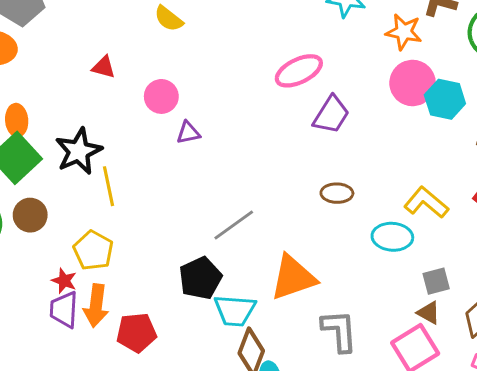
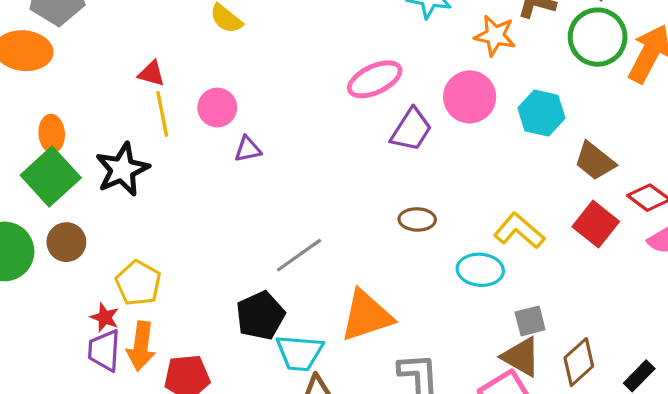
pink circle: (413, 83) -> (470, 97), moved
yellow line: (109, 186) -> (162, 114), moved
brown triangle: (429, 313) -> (521, 357), size x1.5

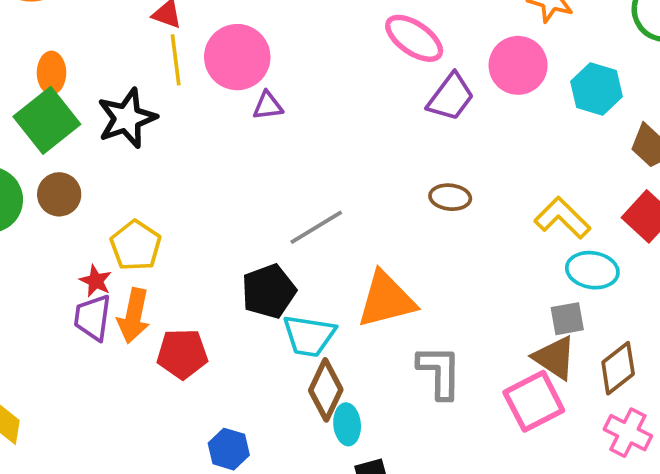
pink ellipse: (375, 79) -> (414, 38), turned 56
pink circle: (217, 108) -> (237, 57), size x1.5
cyan ellipse: (480, 270) -> (592, 270), moved

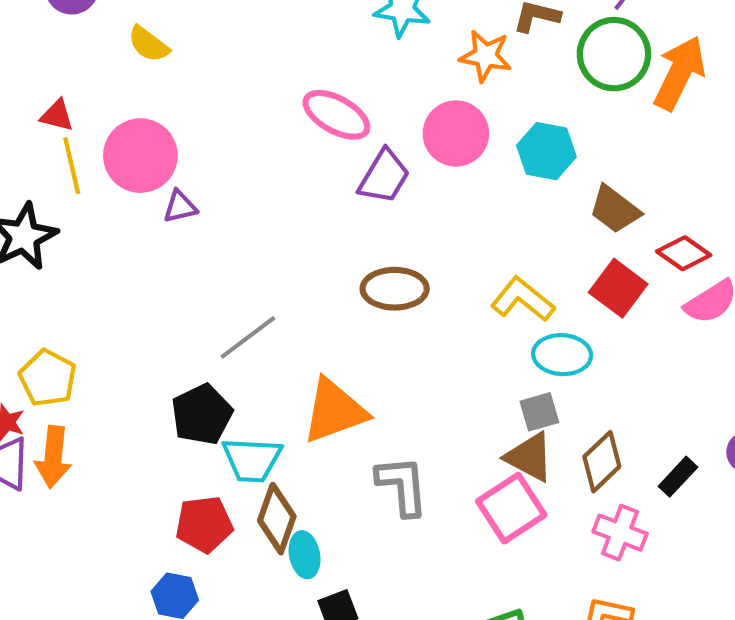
brown ellipse: (450, 197) -> (395, 289), size x1.4
red pentagon: (182, 354) -> (204, 524), moved

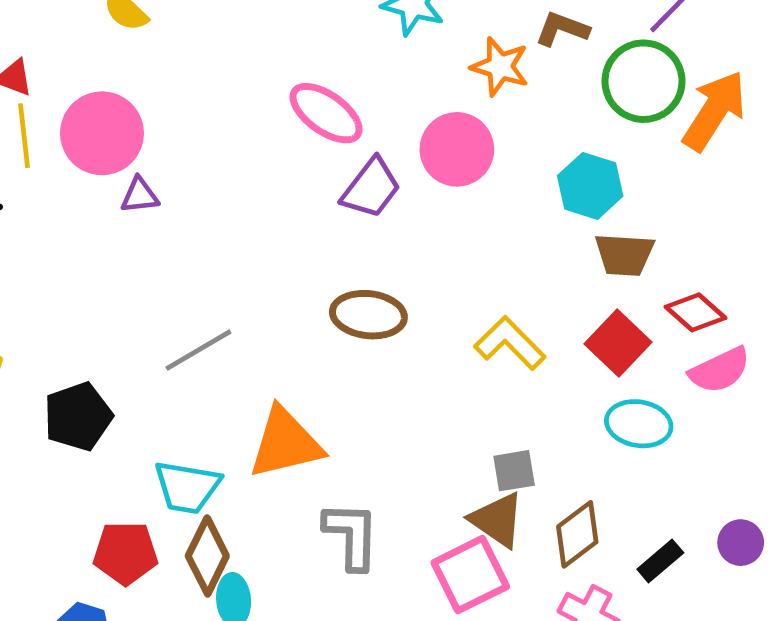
cyan hexagon: (546, 151) -> (590, 186), moved
brown trapezoid: (615, 209) -> (624, 255), turned -40
cyan ellipse: (562, 355) -> (639, 424), moved
black pentagon: (202, 414) -> (78, 416), moved

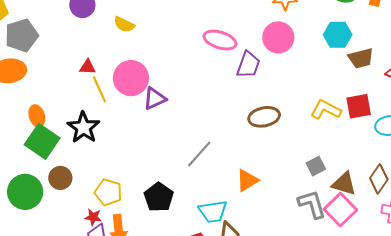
purple triangle: (140, 195) -> (155, 98), size x1.4
red square: (618, 343) -> (359, 106), moved, turned -36
orange triangle: (285, 443) -> (247, 180), size x0.7
gray square: (514, 471) -> (316, 166), moved
gray L-shape: (351, 535) -> (312, 204), moved

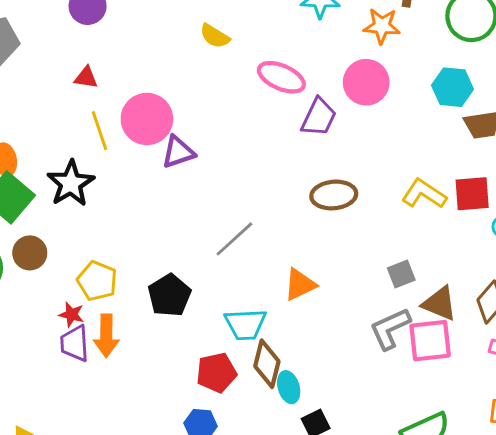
yellow semicircle: (124, 24) -> (215, 36), moved
red triangle: (88, 67) -> (86, 78), moved
gray L-shape: (312, 204) -> (390, 329), turned -104
pink square: (340, 210) -> (430, 341), turned 32

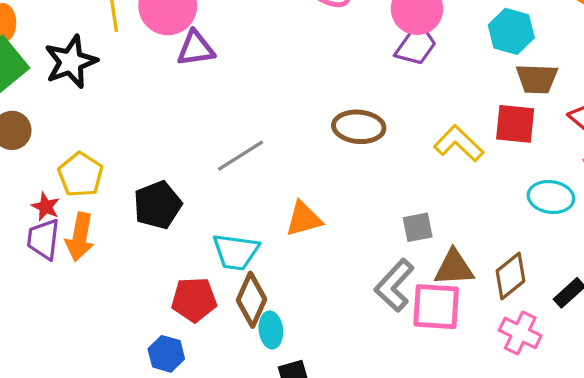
purple trapezoid: (319, 117) -> (416, 45), moved
red square: (472, 194) -> (515, 124), moved
brown triangle: (439, 304) -> (454, 268), turned -36
gray L-shape: (390, 329) -> (394, 285), turned -33

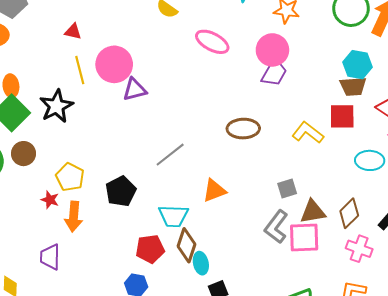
cyan hexagon: (511, 31) -> (357, 65), moved
purple trapezoid: (43, 239) -> (50, 257), moved

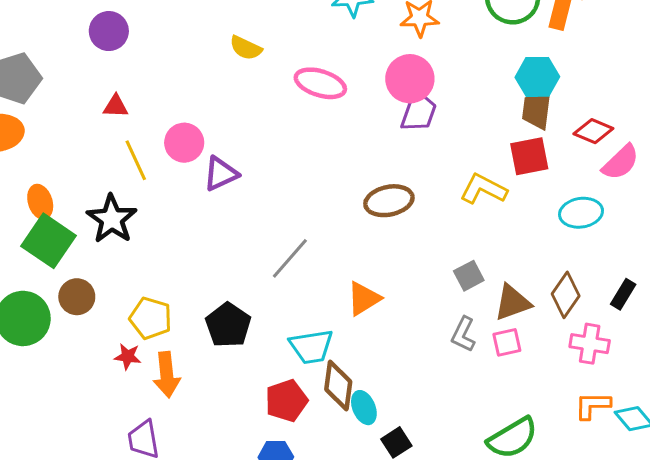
pink circle: (114, 64) -> (184, 143), size x0.7
brown trapezoid: (353, 86) -> (537, 110), turned 112
gray L-shape: (276, 227) -> (463, 334), size x0.7
pink square: (304, 238) -> (507, 342), size x0.6

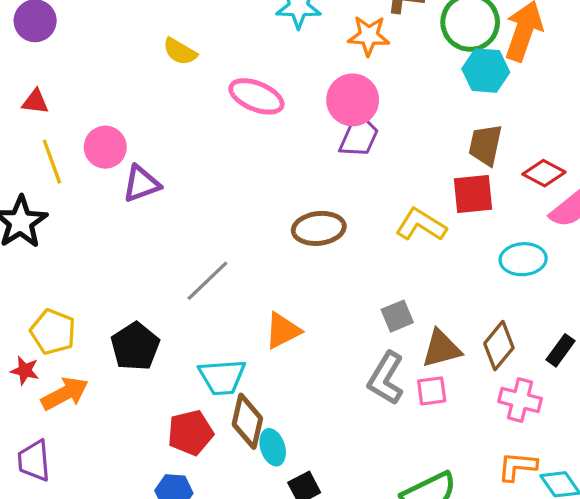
cyan hexagon: (537, 77) -> (486, 71), moved
gray L-shape: (463, 334) -> (386, 378), size x1.4
orange arrow: (167, 375) -> (65, 394), turned -117

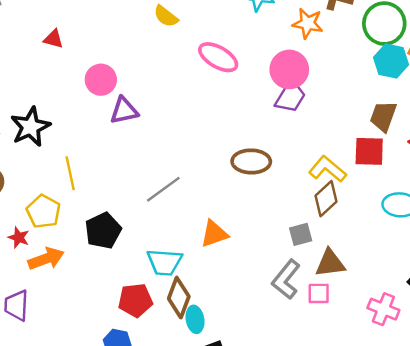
yellow line: (52, 162) -> (70, 173), moved
brown diamond: (499, 346) -> (326, 199), moved

